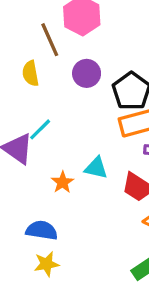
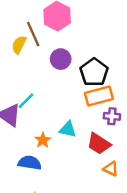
yellow semicircle: (30, 73) -> (19, 45), moved, turned 36
blue semicircle: (42, 230) -> (30, 163), moved

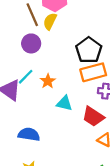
yellow semicircle: (19, 45) -> (50, 21), moved
purple circle: (61, 59) -> (31, 43), moved
orange star: (43, 140) -> (48, 81), moved

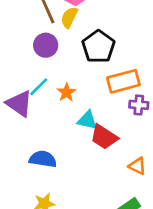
black pentagon: (89, 50) -> (98, 47), moved
red trapezoid: (93, 117) -> (104, 137), moved

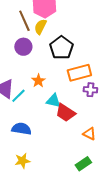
cyan line: (39, 87) -> (18, 96), moved

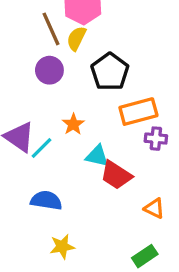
yellow star: (22, 161) -> (62, 247), moved

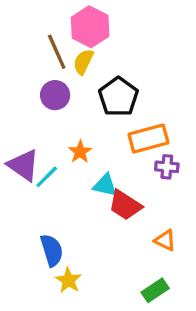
blue semicircle: (46, 200) -> (52, 250), moved, turned 64
yellow star: (62, 247) -> (68, 280), turned -30

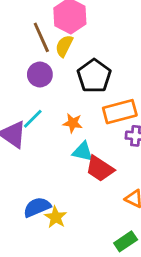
orange star: (80, 152) -> (73, 123), moved, turned -30
cyan line: (47, 177) -> (33, 119), moved
blue semicircle: (52, 250) -> (37, 207), turned -96
yellow star: (68, 280) -> (56, 217), moved

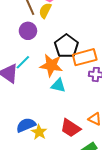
black pentagon: (94, 76) -> (66, 46), moved
orange star: (73, 123) -> (51, 65), size x1.6
red trapezoid: (100, 169) -> (70, 128), moved

